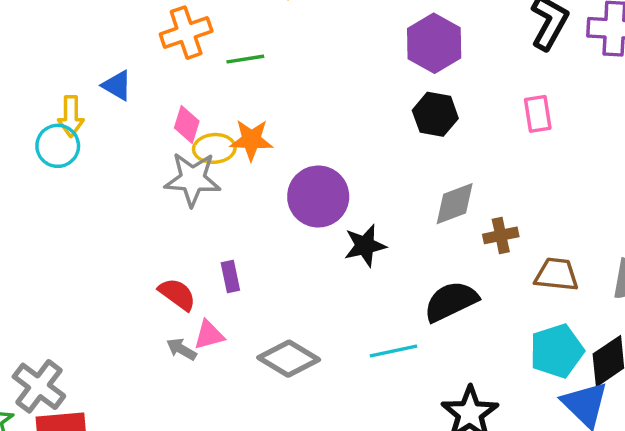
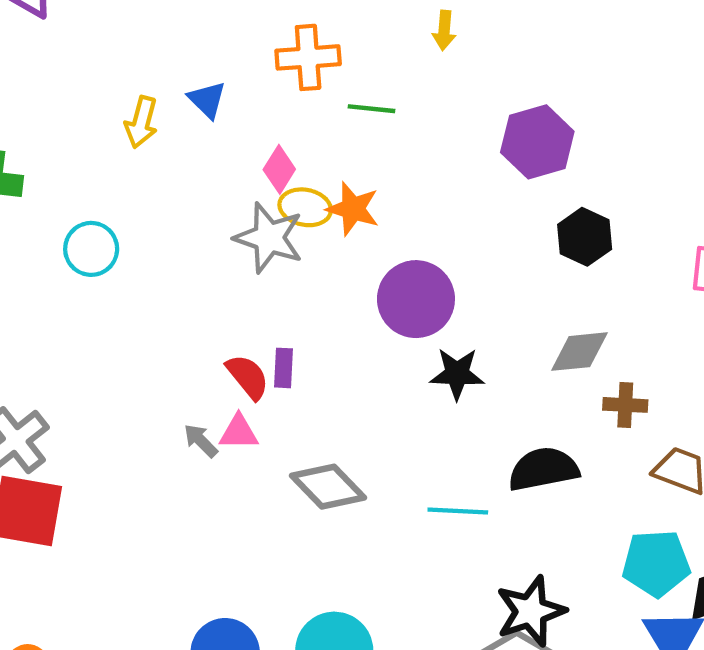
purple hexagon: (434, 43) -> (537, 142), moved
cyan circle: (58, 146) -> (91, 249), moved
red semicircle: (177, 294) -> (248, 377), moved

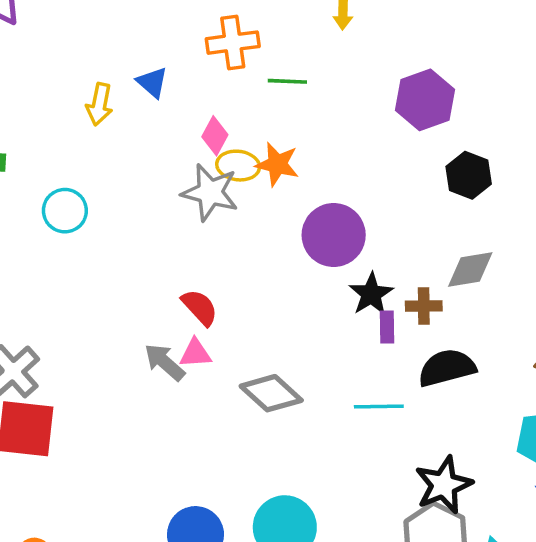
purple rectangle: (284, 368) -> (387, 327), moved
black star: (457, 374) -> (371, 294), turned -30
brown cross: (625, 405) -> (424, 306), moved
gray arrow: (201, 441) -> (165, 362), size x1.4

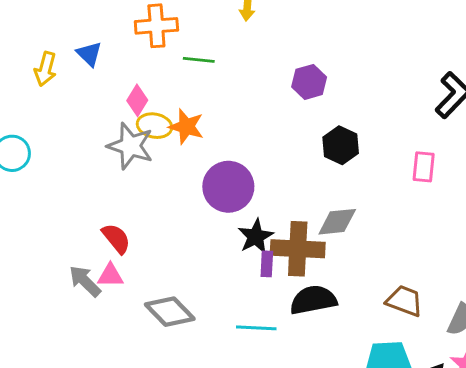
purple hexagon: (425, 100) -> (309, 82), size x0.7
brown cross: (424, 306) -> (298, 249), size x1.8

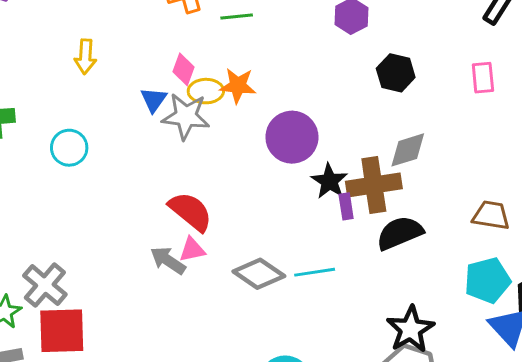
blue triangle: (89, 54) -> (154, 100), moved, turned 32
red semicircle: (116, 238) -> (191, 212), size x1.4
cyan line: (256, 328) -> (315, 272), moved

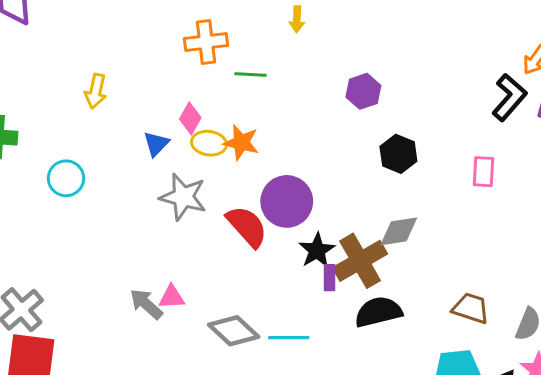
gray star: (186, 116) -> (183, 197), moved
brown cross: (374, 185) -> (360, 261), turned -30
red semicircle: (191, 212) -> (247, 226), moved

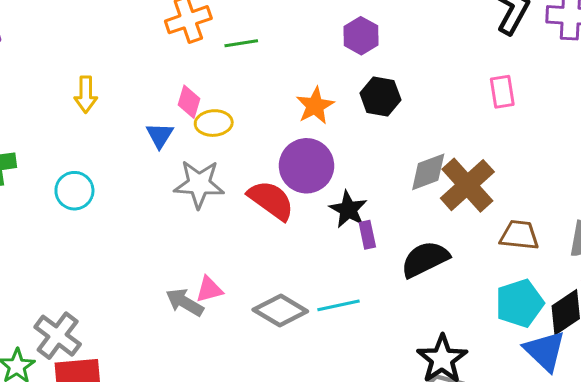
orange star: (241, 143) -> (315, 106), moved, turned -30
black hexagon: (398, 154) -> (380, 97), moved
brown cross: (360, 261) -> (467, 185), moved

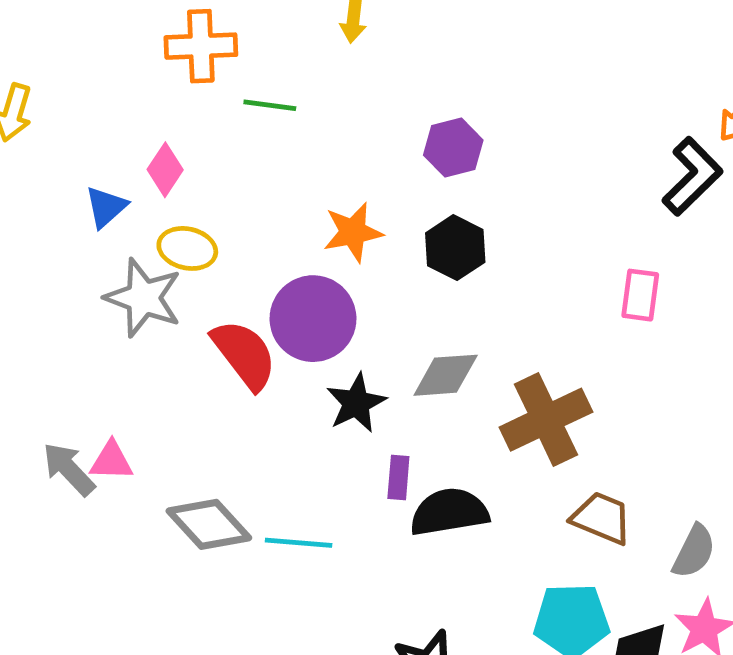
yellow ellipse: (214, 123) -> (187, 248), moved
gray diamond: (428, 172) -> (446, 375), moved
purple rectangle: (367, 235) -> (398, 478), moved

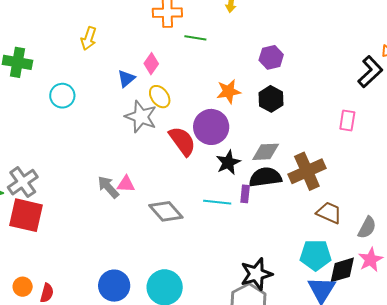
yellow ellipse: (187, 248) -> (160, 97), turned 40
black semicircle: (449, 512) -> (265, 177), moved
cyan line: (299, 543) -> (217, 202), moved

